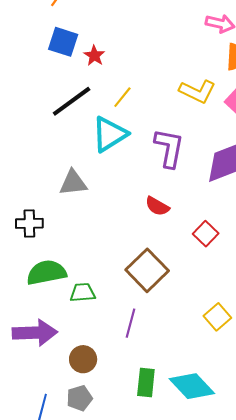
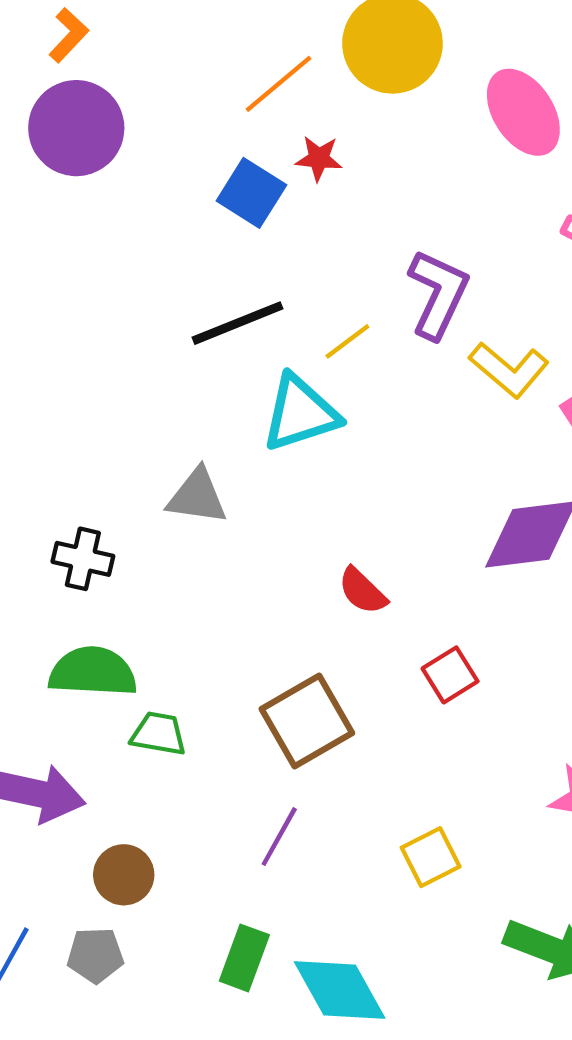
red star: (94, 56) -> (319, 158), moved, turned 30
purple L-shape: (169, 148) -> (438, 294), moved
purple line: (130, 323) -> (279, 837), moved

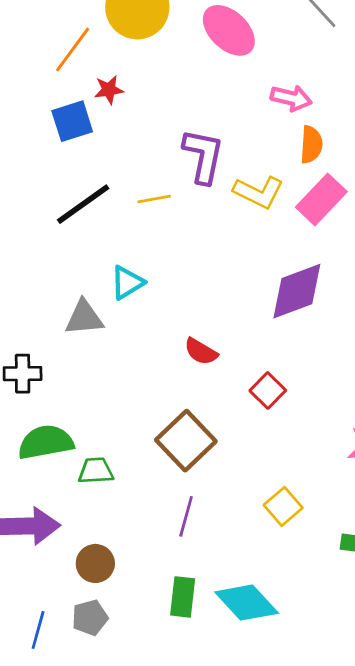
blue square: (251, 193) -> (72, 121), turned -36
yellow line: (347, 341) -> (154, 199), turned 40
cyan triangle: (300, 413) -> (127, 283), moved, size x0.7

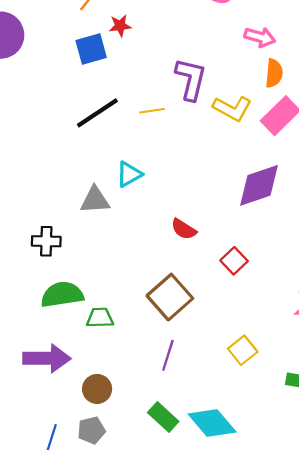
green rectangle: (183, 597) -> (163, 417), turned -56

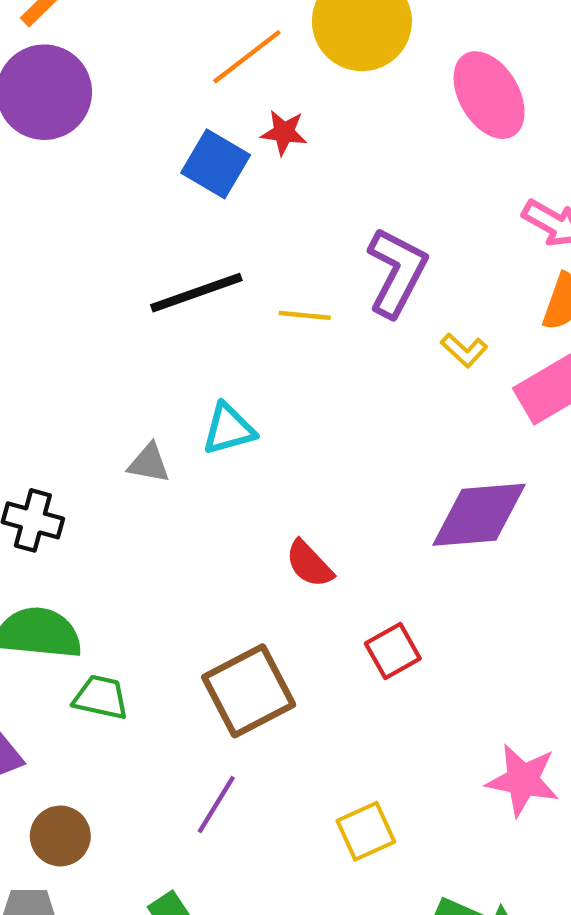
blue square: (91, 49) -> (216, 164), turned 32
yellow L-shape: (232, 108) -> (464, 350), size x0.6
gray triangle: (95, 200) -> (149, 463), size x0.7

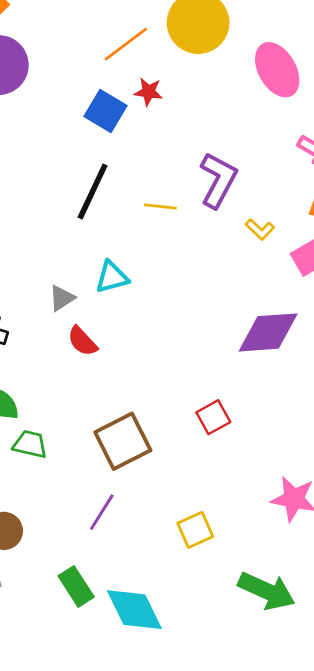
black line: (196, 293) -> (93, 192), turned -46
gray triangle: (149, 463) -> (62, 298), turned -44
red semicircle: (309, 564) -> (82, 341), moved

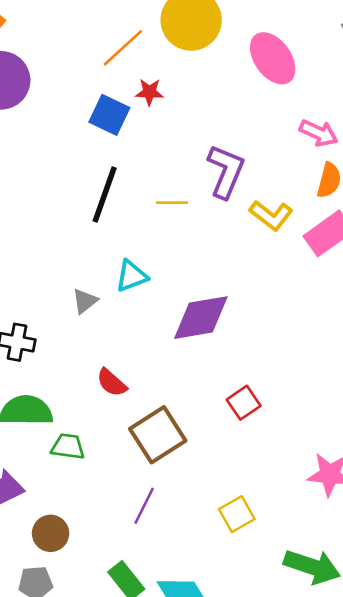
yellow L-shape: (260, 229) -> (271, 215), size x1.5
purple diamond: (268, 332) -> (201, 318), moved
red semicircle: (82, 341) -> (112, 383), moved

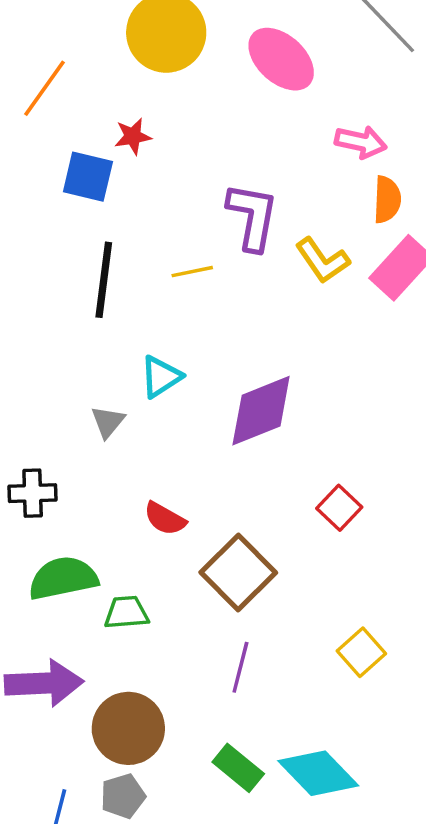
orange line: (123, 48) -> (44, 88), moved
yellow L-shape: (271, 215) -> (323, 260), turned 30
brown circle: (51, 533) -> (128, 728), size x1.5

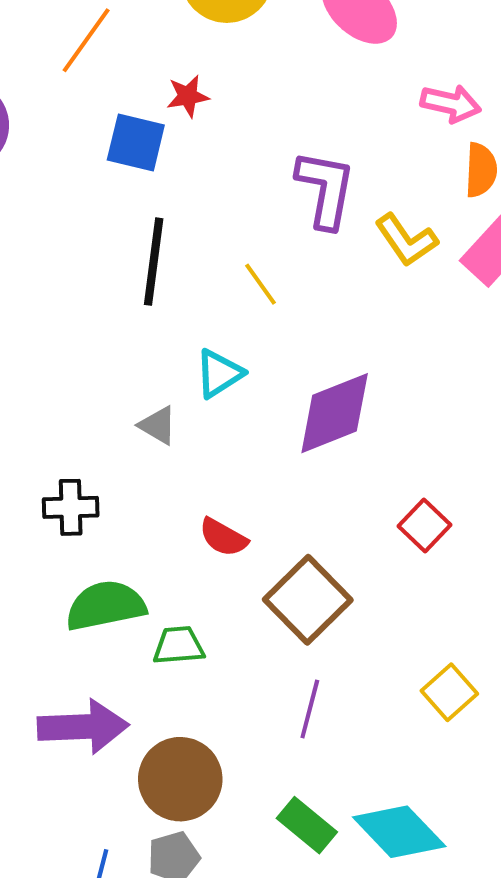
yellow line: (192, 272) -> (261, 284), moved, turned 66
gray triangle: (108, 422) -> (158, 425), turned -39

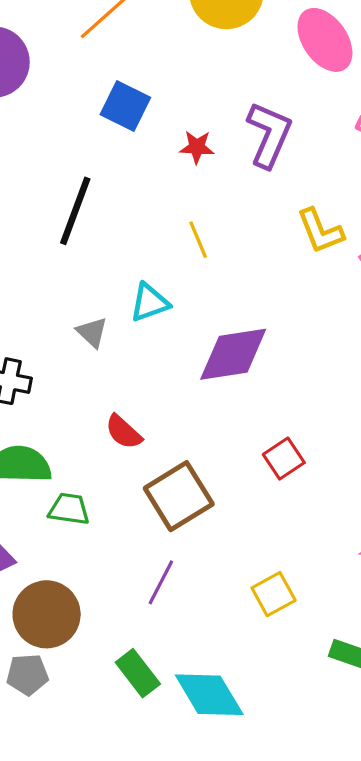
red star: (188, 96) -> (197, 147), moved
purple L-shape: (325, 189) -> (269, 135), moved
black line: (154, 262) -> (75, 211), moved

